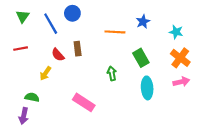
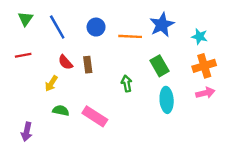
blue circle: (72, 13) -> (96, 27), moved
blue star: (143, 22) -> (162, 25), size x1.5
brown rectangle: (78, 49) -> (88, 65), moved
orange cross: (180, 58) -> (204, 66), turned 36
green semicircle: (32, 97) -> (61, 111), moved

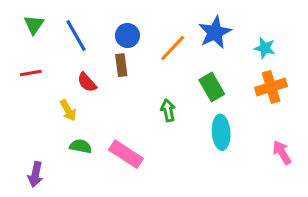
orange line: (130, 36) -> (173, 48), turned -50
brown rectangle: (88, 65) -> (121, 65), moved
yellow arrow: (51, 83) -> (68, 110), turned -63
pink arrow: (205, 93) -> (282, 153), moved, turned -108

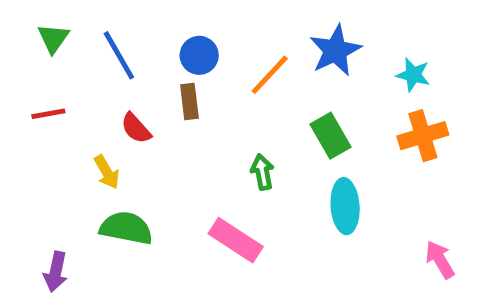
green semicircle: (81, 146) -> (126, 228), size x1.5
pink arrow: (282, 153) -> (440, 260), moved
pink rectangle: (126, 154) -> (236, 240), moved

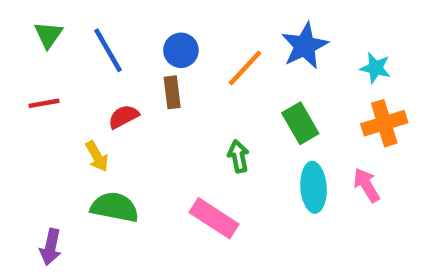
red semicircle: (136, 128) -> (123, 117), turned 104
pink arrow: (440, 260) -> (367, 185), moved

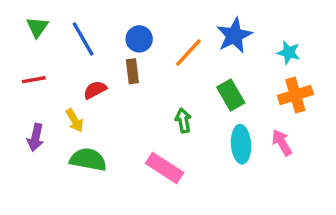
purple arrow: (51, 247) -> (36, 137), moved

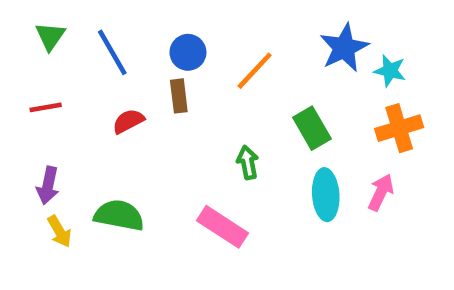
blue star: (234, 36) -> (344, 48), moved
yellow arrow: (75, 120) -> (59, 231), moved
pink arrow: (282, 143) -> (381, 192), turned 56

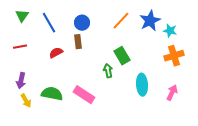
orange line: (255, 71) -> (121, 21), moved
green rectangle: (312, 128) -> (122, 56), moved
pink arrow: (381, 192) -> (172, 93), moved
pink rectangle: (222, 227) -> (84, 95), moved

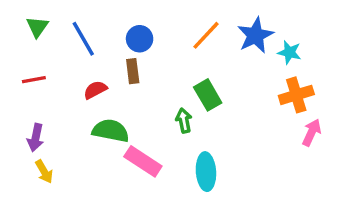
cyan ellipse: (142, 85) -> (206, 172), moved
pink arrow: (172, 93) -> (312, 132), moved
green semicircle: (52, 94) -> (111, 131), moved

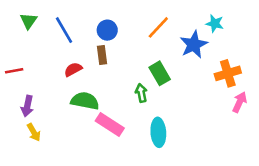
blue star: (255, 35) -> (194, 45), moved
cyan star: (289, 52) -> (215, 24), moved
red line: (34, 80) -> (14, 71), moved

